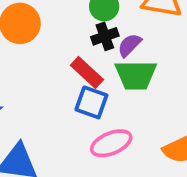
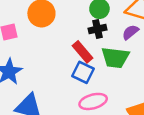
purple semicircle: (129, 45) -> (130, 32), moved

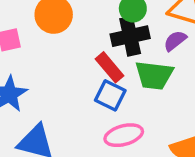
black cross: (97, 29) -> (130, 36), size x1.5

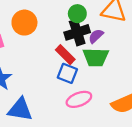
purple semicircle: (175, 41) -> (96, 36), moved

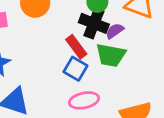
black cross: (77, 32) -> (94, 23), turned 30

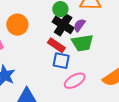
black cross: (94, 23) -> (63, 25), turned 30

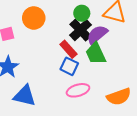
purple semicircle: (79, 25) -> (97, 35), size x1.5
green trapezoid: (82, 43) -> (96, 53), turned 60

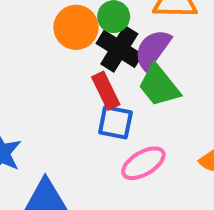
orange circle: (34, 18) -> (76, 27), moved
red rectangle: (68, 49) -> (106, 91), turned 30

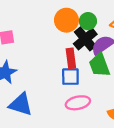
blue square: (115, 122) -> (70, 77), turned -30

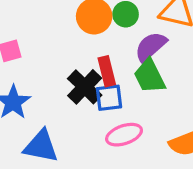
black cross: (85, 39) -> (85, 87), moved

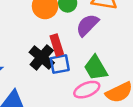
green trapezoid: (149, 76) -> (96, 68), moved
pink ellipse: (124, 135) -> (87, 90), moved

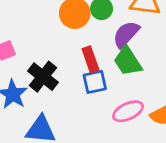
black cross: (42, 57) -> (43, 77), moved
green trapezoid: (96, 68) -> (128, 61), moved

